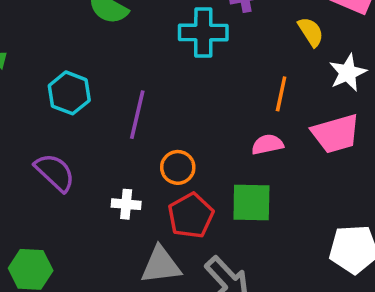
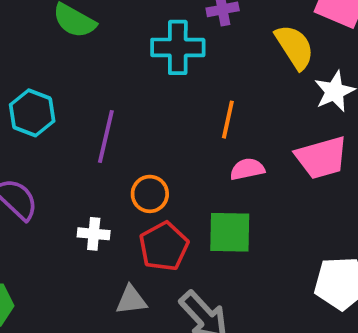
yellow semicircle: (311, 32) -> (295, 47), size x1.4
orange line: (281, 94) -> (228, 120), moved
gray triangle: (161, 265) -> (131, 300), size x0.7

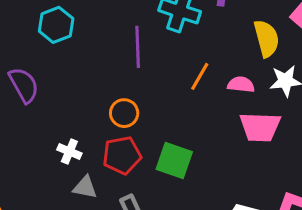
purple line: (106, 136) -> (138, 47), moved, turned -33
pink semicircle: (247, 169) -> (241, 85), moved
white cross: (94, 234) -> (69, 151), moved

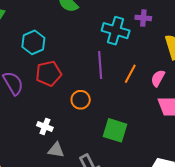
purple line: (138, 47) -> (100, 65), moved
pink semicircle: (241, 85) -> (158, 78), turned -66
red pentagon: (122, 155) -> (49, 74), moved

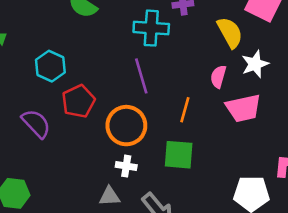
orange line: (130, 74) -> (185, 110), moved
orange circle: (81, 100) -> (126, 126), size x1.6
white cross: (45, 126) -> (126, 166), moved

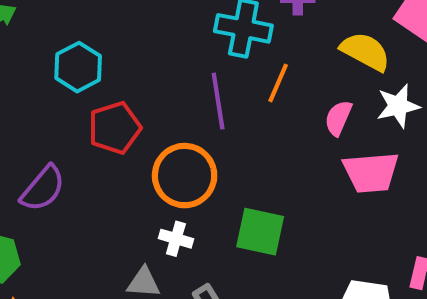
yellow semicircle: (230, 32) -> (365, 51), turned -40
orange line: (185, 110) -> (278, 83), moved
purple semicircle: (36, 123) -> (43, 189), moved, turned 76

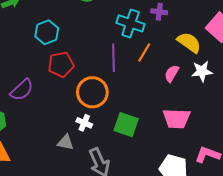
pink trapezoid: (371, 172) -> (177, 119), moved

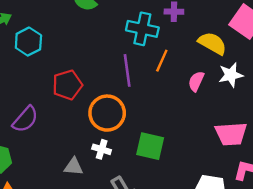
cyan hexagon: (47, 32) -> (28, 42), moved
pink trapezoid: (177, 119) -> (231, 134), moved
gray triangle: (66, 142) -> (74, 167), moved

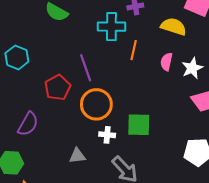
purple line: (127, 70) -> (86, 68), moved
white star: (231, 75) -> (192, 68), moved
white cross: (102, 149) -> (107, 135), moved

